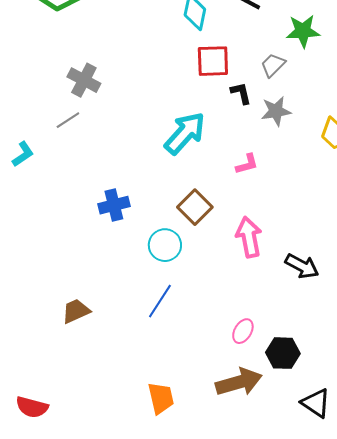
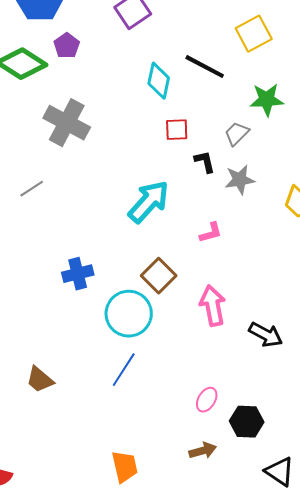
red square: (213, 61) -> (177, 130), size x0.7
gray cross: (84, 80) -> (67, 123), moved, size x1.4
cyan circle: (165, 245) -> (129, 314), size x1.4
brown trapezoid: (76, 311) -> (40, 380), turned -116
brown arrow: (239, 382) -> (203, 451), size x0.6

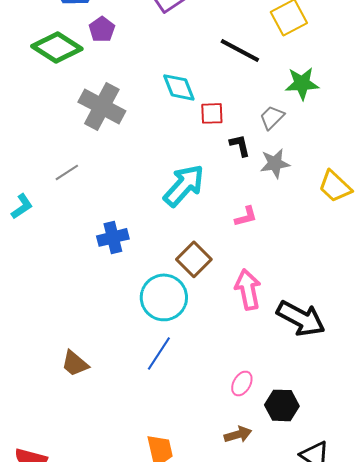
cyan diamond: (159, 81) -> (179, 87), moved, turned -33
blue cross: (78, 274) -> (113, 237), moved
black arrow: (266, 335) -> (301, 318), size x1.4

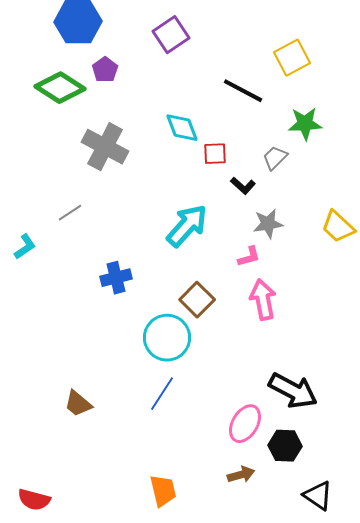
black L-shape: (240, 145) -> (243, 186), turned 145
gray star: (275, 163) -> (268, 224), moved
pink arrow: (248, 289) -> (263, 300), moved
black arrow: (301, 318) -> (293, 391), moved
pink ellipse: (242, 383) -> (245, 424), size x1.5

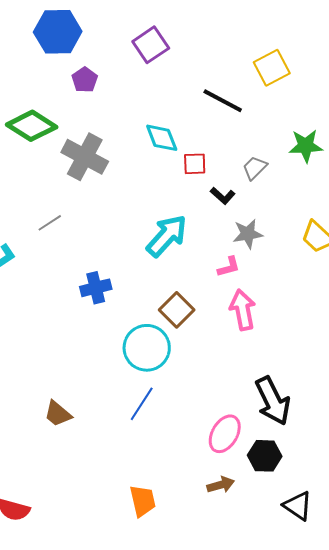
green diamond: (60, 88) -> (32, 126), moved
green star: (305, 124) -> (306, 146), moved
black arrow: (293, 391) -> (273, 401), turned 36

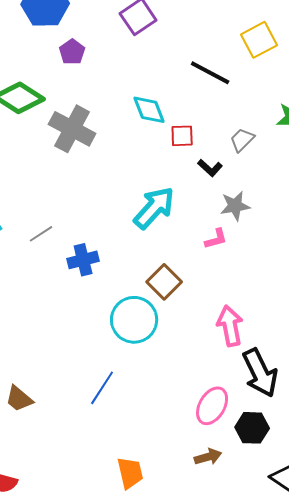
gray line: (50, 223) -> (41, 234), moved
pink arrow: (243, 310) -> (230, 326), moved
blue line: (142, 404) -> (102, 388), moved
brown trapezoid: (58, 414) -> (19, 399), moved

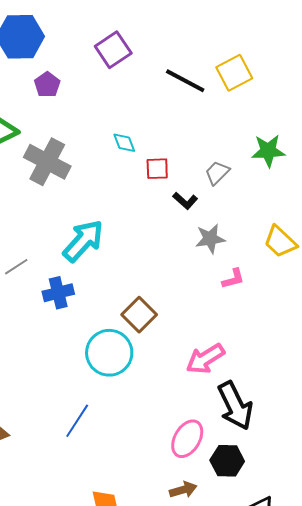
black line: (210, 73) -> (185, 81), moved
cyan diamond: (149, 110) -> (124, 143), size x0.7
cyan arrow: (154, 208) -> (83, 241), moved
pink L-shape: (216, 239) -> (233, 279), moved
pink arrow: (230, 326) -> (205, 359), turned -111

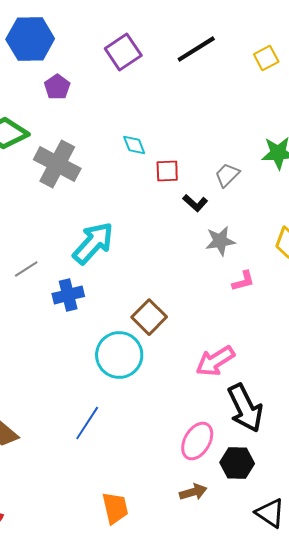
yellow square: (234, 73) -> (266, 58), moved, size x0.7
black line: (185, 81) -> (196, 49), moved, turned -60

